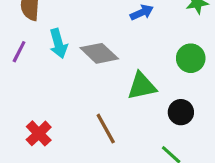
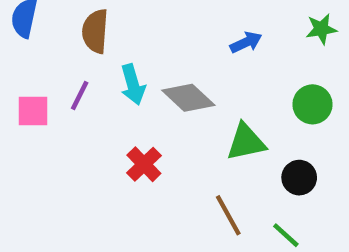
brown line: (106, 129) -> (228, 215), moved
red cross: (39, 133) -> (144, 164), moved

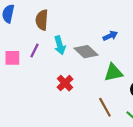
blue arrow: (246, 42) -> (110, 36), moved

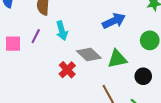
blue arrow: (110, 36) -> (114, 21), size x1.5
gray diamond: (86, 52) -> (89, 55), moved

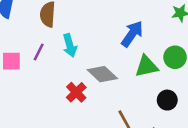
blue arrow: (114, 21) -> (132, 34), turned -30
green triangle: (117, 59) -> (146, 66), moved

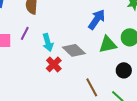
cyan arrow: (70, 46) -> (48, 42), moved

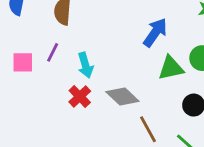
gray diamond: (74, 50) -> (122, 97), moved
red cross: (54, 64) -> (80, 97), moved

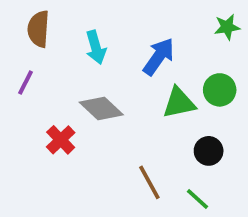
cyan arrow: (85, 65) -> (96, 47), moved
gray diamond: (122, 97) -> (101, 108), moved

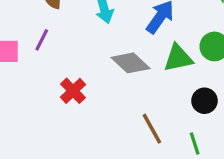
gray diamond: (101, 108) -> (131, 63), moved
green line: (197, 199) -> (195, 143), turned 30

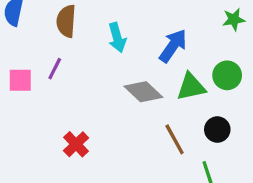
red cross: (73, 91) -> (76, 144), moved
brown line: (152, 129) -> (175, 139), moved

